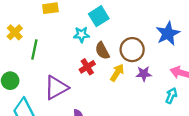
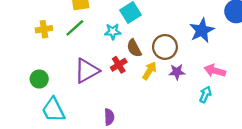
yellow cross: (15, 32) -> (44, 29), turned 35
green line: (34, 50) -> (75, 28), moved, turned 36
purple triangle: (56, 88) -> (87, 71), moved

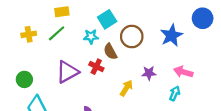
brown circle: (165, 47) -> (132, 36), moved
red cross: (119, 65) -> (96, 67), turned -32
yellow arrow: (150, 71) -> (126, 88), moved

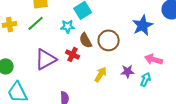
brown circle: (132, 36) -> (109, 40), moved
purple star: (149, 73) -> (128, 71), moved

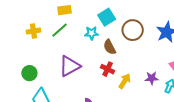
brown circle: (109, 40) -> (133, 30), moved
red cross: (73, 54) -> (108, 69), moved

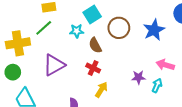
yellow cross: (33, 31) -> (18, 43), moved, size x1.6
yellow arrow: (125, 81) -> (101, 90), moved

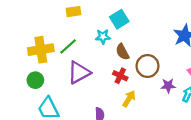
green line: (44, 28) -> (68, 46), moved
brown circle: (119, 28) -> (148, 66), moved

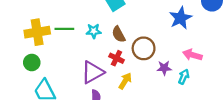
cyan star: (103, 37) -> (94, 31), moved
green line: (68, 46) -> (64, 29), turned 42
purple triangle: (79, 73) -> (93, 72), moved

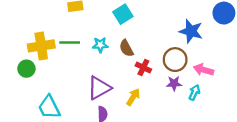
blue star: (180, 18) -> (191, 31), turned -30
brown circle: (144, 48) -> (175, 60), moved
red cross: (116, 58) -> (143, 68), moved
green circle: (32, 63) -> (26, 69), moved

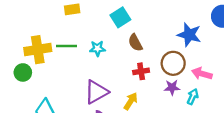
brown semicircle: (126, 48) -> (135, 43), moved
red cross: (143, 68) -> (141, 71), turned -35

